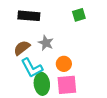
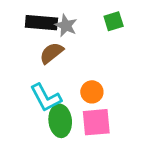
gray star: (46, 43) -> (66, 26), moved
brown semicircle: (22, 48) -> (52, 53), moved

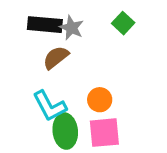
green square: (114, 21) -> (123, 23), turned -30

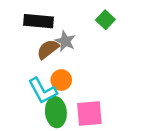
gray star: (72, 28) -> (65, 41), moved
orange circle: (100, 100) -> (61, 80), moved

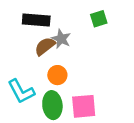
green square: (105, 20) -> (99, 19), turned 30
cyan L-shape: (42, 91) -> (21, 91), moved

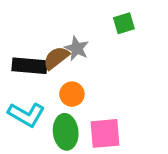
black rectangle: (36, 20) -> (29, 66), moved
cyan L-shape: (21, 91) -> (26, 115), turned -32

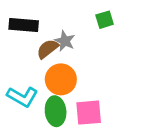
black rectangle: (29, 66) -> (24, 25), moved
orange circle: (72, 94) -> (61, 79), size x1.5

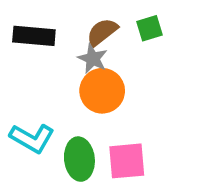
brown semicircle: (48, 49) -> (102, 32), moved
orange circle: (61, 79) -> (102, 91), moved

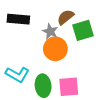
green square: (150, 28) -> (83, 30), moved, size x1.5
brown semicircle: (102, 32) -> (66, 17), moved

